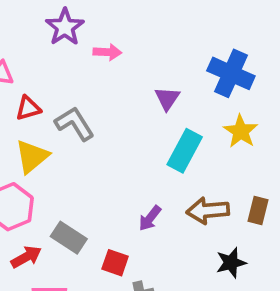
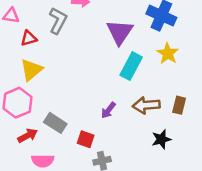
purple triangle: (167, 99) -> (120, 32), size x1.6
gray L-shape: (75, 124) -> (58, 21), moved, turned 60

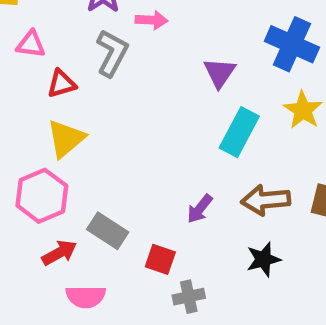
purple triangle: (120, 32) -> (220, 73), size x0.7
black star: (161, 139) -> (263, 259), moved

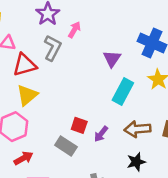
pink arrow: (152, 20) -> (74, 30), turned -63
red triangle: (62, 84) -> (25, 65), size x1.5
gray rectangle: (108, 231) -> (66, 146), moved
red square: (160, 259) -> (79, 125), moved

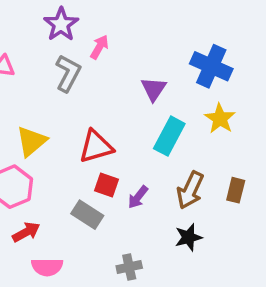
red triangle: (25, 65) -> (96, 147), moved
brown arrow: (137, 129) -> (190, 190), turned -60

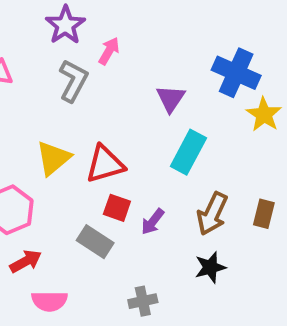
yellow star: (220, 119) -> (264, 114), moved
yellow triangle: (31, 141) -> (53, 158), moved

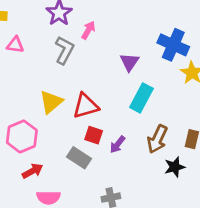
black star: (210, 267) -> (175, 167), moved

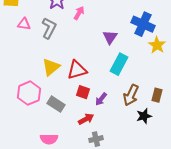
gray L-shape: (64, 50) -> (49, 28), moved
gray rectangle: (79, 158) -> (56, 104), moved
red arrow: (33, 171) -> (86, 119), moved

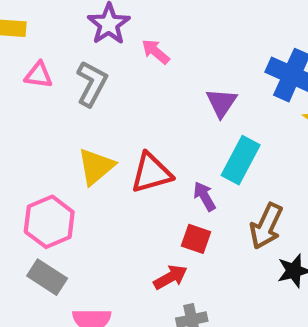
pink arrow: (79, 13) -> (156, 52), turned -80
red square: (83, 92) -> (196, 239), moved
purple arrow: (101, 99) -> (204, 196), moved, turned 112
gray rectangle: (56, 104) -> (47, 277), moved

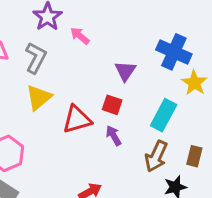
cyan rectangle: (241, 160) -> (164, 115), moved
yellow triangle: (96, 167) -> (39, 97), moved
red square: (196, 239) -> (112, 105), moved

